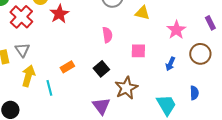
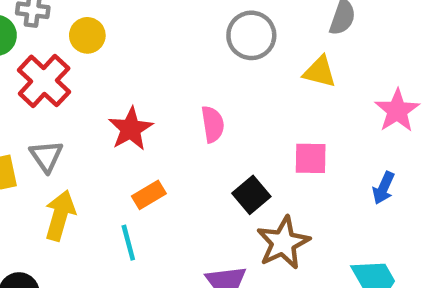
red star: (59, 14) -> (131, 129), moved
pink semicircle: (107, 35) -> (213, 124), moved
black square: (101, 69) -> (251, 195), moved
cyan line: (49, 88) -> (128, 243), moved

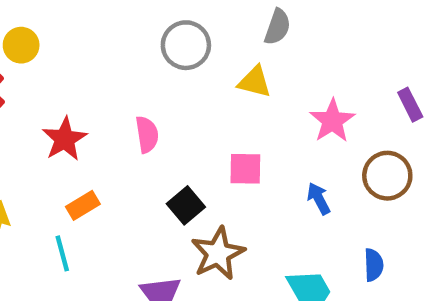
blue arrow: (383, 188) -> (319, 199), turned 128

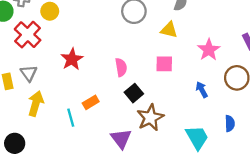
pink semicircle: (147, 134) -> (121, 67), moved
pink square: (245, 169) -> (164, 64), moved
orange rectangle: (83, 205) -> (91, 102), moved

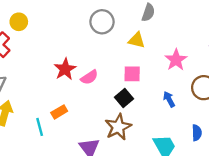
red star: (72, 59) -> (65, 69), moved
pink semicircle: (121, 67) -> (89, 77), turned 66
black square: (134, 93) -> (124, 98), moved

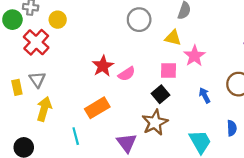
pink star: (176, 60) -> (194, 56), moved
orange rectangle: (59, 112) -> (97, 108), size x1.5
cyan line: (40, 127) -> (76, 136), moved

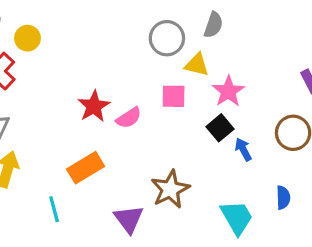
gray circle: (139, 20) -> (167, 38), moved
pink square: (168, 70) -> (174, 96), moved
black square: (161, 94) -> (220, 128), moved

